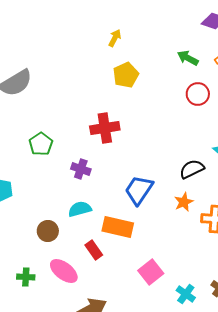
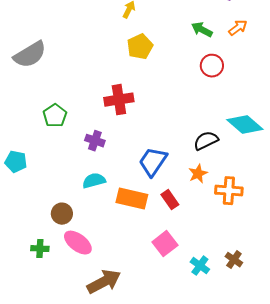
brown circle: (48, 231) -> (62, 214), moved
red rectangle: (94, 250) -> (170, 200), moved

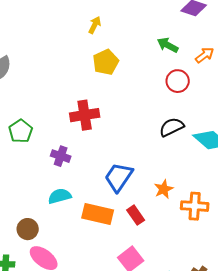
orange arrow: (238, 28) -> (205, 55), moved
black semicircle: (206, 141) -> (172, 127), moved

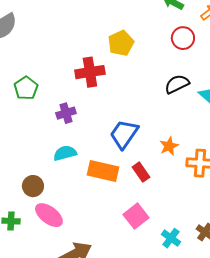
yellow pentagon: (106, 62) -> (121, 43), moved
purple cross: (61, 156) -> (66, 113), turned -36

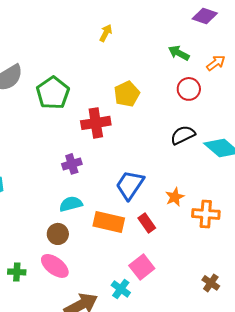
green pentagon: (26, 88) -> (53, 93), moved, size x1.4
brown circle: (33, 186) -> (58, 234), moved
cyan cross: (171, 238) -> (121, 289), moved

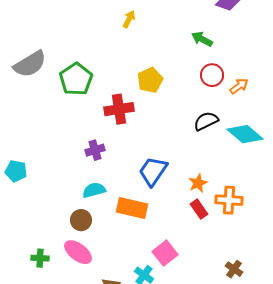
orange arrow: (216, 63) -> (239, 86), moved
red rectangle: (147, 223) -> (199, 209), moved

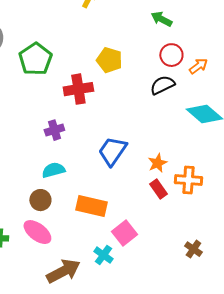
yellow pentagon: (150, 80) -> (109, 60), turned -30
black semicircle: (206, 121) -> (162, 85), moved
orange rectangle: (132, 208) -> (91, 206), moved

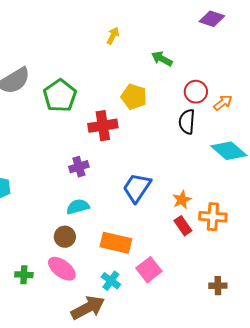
green arrow: (161, 19) -> (162, 59), moved
black semicircle: (162, 85) -> (187, 122), turned -60
brown cross: (193, 249) -> (218, 286), turned -36
cyan cross: (103, 255) -> (111, 281), moved

